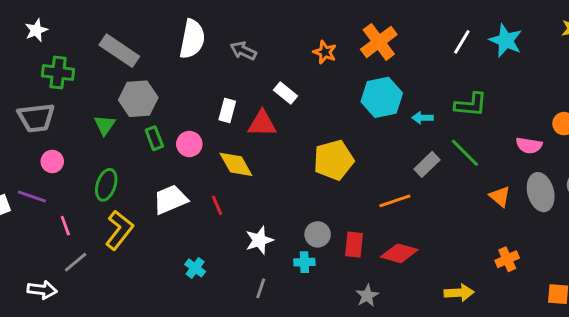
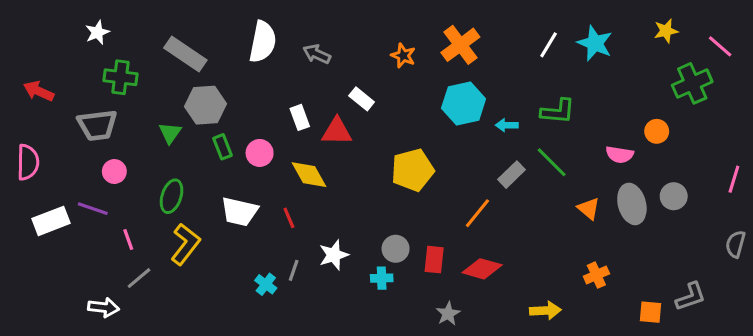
white rectangle: (227, 110) -> (300, 117), turned -35
white trapezoid: (170, 199) -> (239, 212), turned -144
orange line: (395, 201) -> (477, 213), turned -32
gray line: (261, 288) -> (294, 270), moved

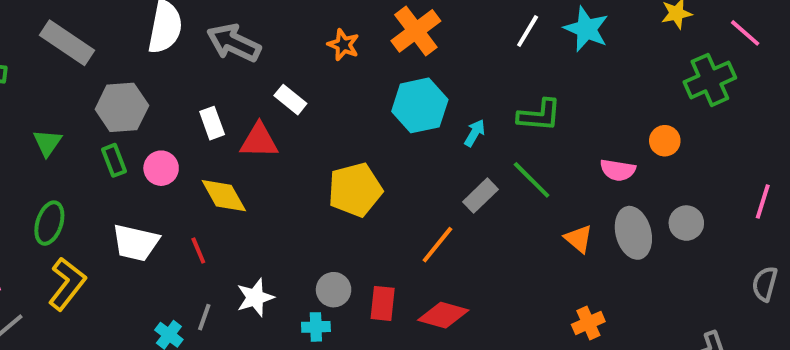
gray arrow: (317, 54) -> (234, 43), size x1.5
gray hexagon: (206, 105) -> (122, 107), moved
cyan arrow: (507, 125) -> (475, 133), turned 120

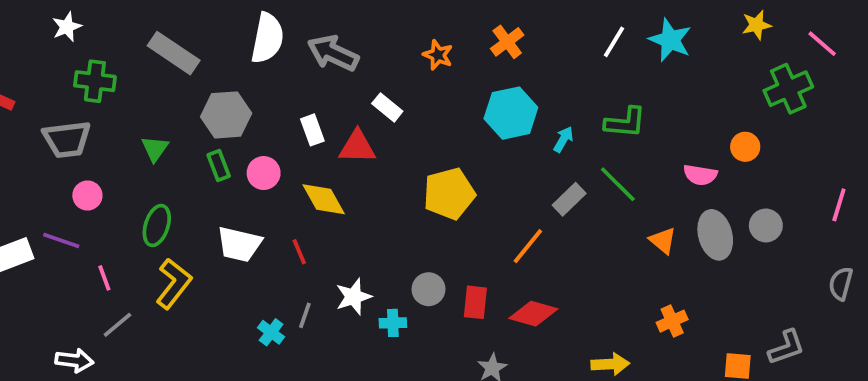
orange cross: (416, 31) -> (507, 42), size x0.7
cyan cross: (316, 327) -> (393, 323), moved

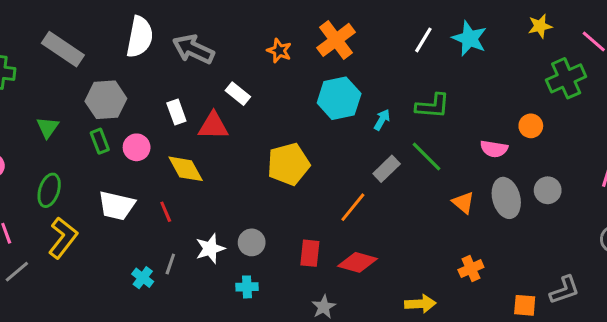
orange cross: (507, 42) -> (336, 40), size x1.4
gray circle: (429, 289) -> (252, 242), moved
cyan cross: (393, 323) -> (247, 287), moved

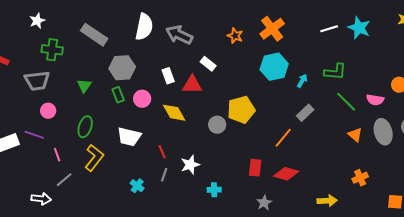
white line: (423, 40) -> (329, 29), turned 42
green line: (426, 157) -> (346, 102), moved
red line: (166, 212) -> (162, 152), moved
gray circle: (252, 242) -> (217, 125), moved
cyan cross: (143, 278) -> (137, 186), moved

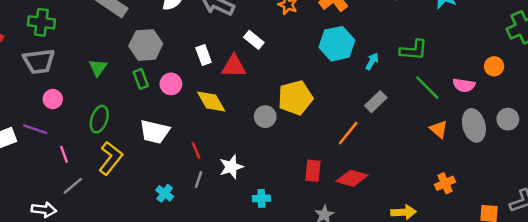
green cross: (52, 50) -> (41, 22), moved

